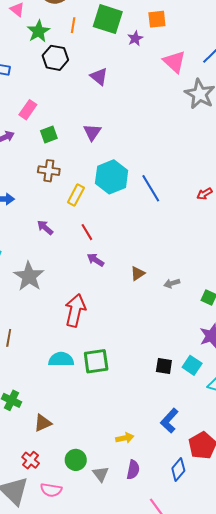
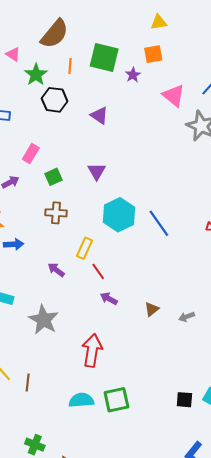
yellow rectangle: (76, 195) -> (85, 248), moved

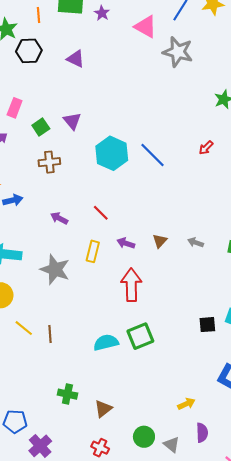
purple triangle: (97, 171) -> (72, 121), moved
yellow rectangle: (85, 248) -> (93, 251), moved
purple arrow: (109, 299) -> (126, 243), moved
gray arrow: (187, 317) -> (196, 242), turned 49
red arrow: (92, 350) -> (131, 285), moved

